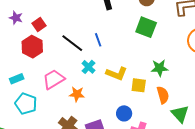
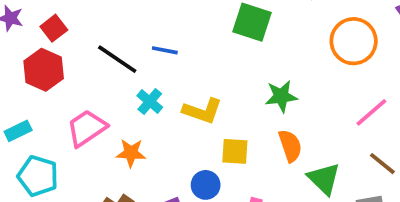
blue line: (98, 40) -> (165, 50), turned -56
yellow square: (139, 85) -> (235, 151), moved
blue circle: (124, 113) -> (206, 185), moved

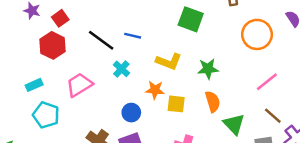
yellow L-shape: (202, 111) -> (169, 61), moved
orange star: (131, 153) -> (155, 90), moved
blue circle: (206, 185) -> (131, 113), moved

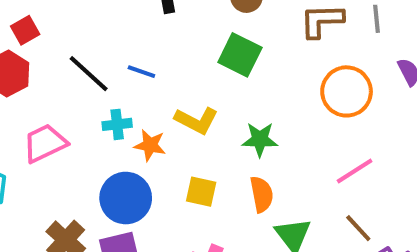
cyan cross: (121, 69) -> (117, 124), turned 35
orange star: (155, 90) -> (150, 145), moved
blue circle: (131, 113) -> (126, 198), size x1.6

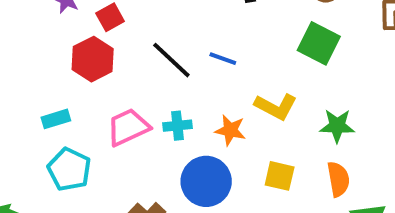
cyan cross: (117, 124) -> (177, 126), moved

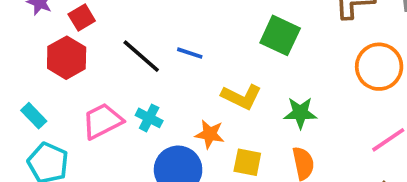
cyan rectangle: (56, 119) -> (34, 116), turned 65
cyan cross: (177, 126) -> (149, 118), turned 35
orange star: (230, 130) -> (210, 134), moved

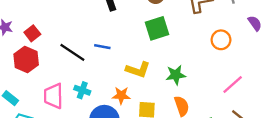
green square: (280, 35) -> (157, 28), turned -35
orange circle: (379, 67) -> (221, 40), size x0.7
pink trapezoid: (102, 121) -> (53, 96), turned -56

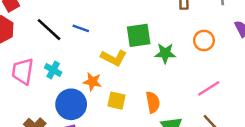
green square: (157, 28) -> (139, 35), moved
green star: (176, 75) -> (165, 53), moved

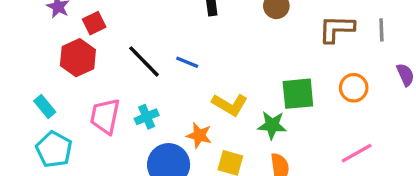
green square: (139, 35) -> (298, 94), moved
green star: (165, 53) -> (272, 125), moved
cyan cross: (53, 70) -> (147, 117), turned 35

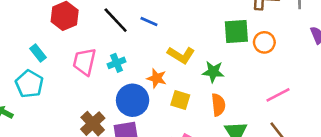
orange circle: (354, 88) -> (264, 42), moved
green square: (298, 94) -> (236, 31), moved
cyan pentagon: (54, 149) -> (29, 84), moved

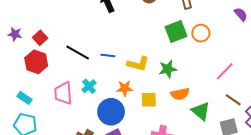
blue line: (149, 22) -> (108, 56), moved
orange semicircle: (218, 105) -> (180, 94), turned 102

